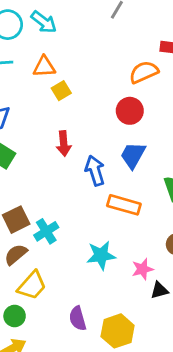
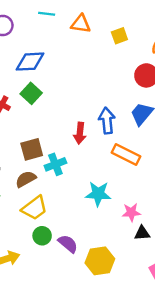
yellow square: (61, 91) -> (119, 36), moved
red arrow: (64, 143) -> (80, 133), moved
green circle: (15, 316) -> (42, 236), moved
purple semicircle: (78, 318) -> (68, 244), turned 135

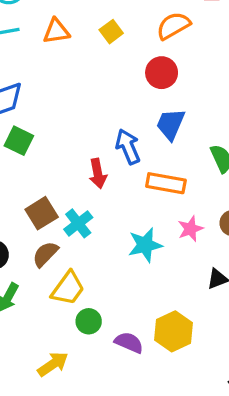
pink star: (131, 212) -> (190, 229), moved
purple semicircle: (68, 244) -> (129, 343), moved

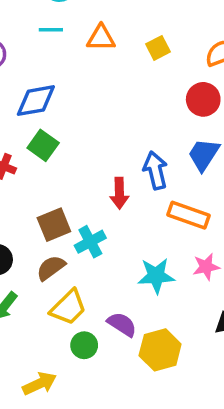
yellow hexagon: (173, 331) -> (160, 350), moved
purple semicircle: (129, 343) -> (122, 324), moved

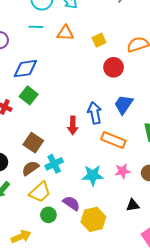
red circle: (203, 99) -> (114, 67), moved
brown square: (54, 225) -> (33, 143), turned -36
cyan cross: (90, 242) -> (54, 164), moved

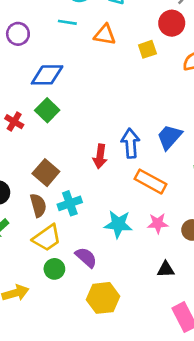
red circle: (114, 67) -> (172, 23), moved
brown semicircle: (30, 168) -> (38, 205), turned 102
yellow hexagon: (93, 219) -> (103, 298), moved

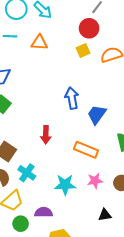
yellow square: (147, 49) -> (83, 51), moved
blue arrow: (130, 143) -> (72, 98), moved
cyan cross: (70, 203) -> (27, 173), turned -30
purple semicircle: (86, 257) -> (44, 212), turned -36

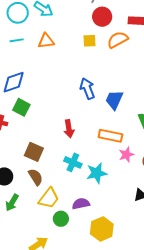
red circle: (89, 28) -> (102, 17), moved
yellow square: (83, 51) -> (89, 41), turned 32
cyan cross: (27, 173) -> (73, 162), moved
pink star: (95, 181) -> (126, 155), moved

